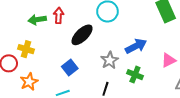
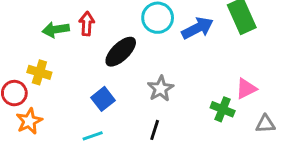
blue arrow: (136, 46) -> (197, 28), moved
green cross: (135, 75) -> (223, 109), moved
orange star: (29, 82) -> (29, 121), moved

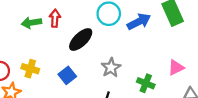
yellow cross: (39, 72) -> (30, 69), moved
green cross: (223, 109) -> (146, 83), moved

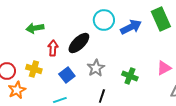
red arrow: (55, 18) -> (53, 48), moved
gray star: (111, 68) -> (96, 68), moved
green cross: (146, 83) -> (130, 76), moved

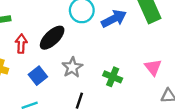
pink triangle: (164, 68) -> (153, 67), turned -42

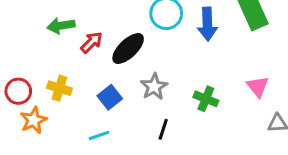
blue arrow: (114, 19) -> (207, 24), turned 115
red arrow: (21, 44) -> (91, 42), moved, turned 42

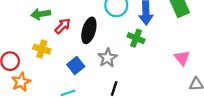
black ellipse: (128, 48) -> (89, 30), turned -30
yellow cross: (59, 88) -> (42, 49), moved
green cross: (206, 99) -> (136, 38), moved

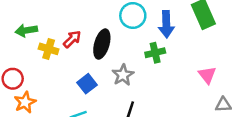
green arrow: (41, 14) -> (26, 30), moved
green cross: (136, 38) -> (155, 53), turned -35
yellow cross: (42, 49) -> (49, 49), moved

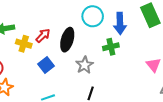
blue square: (87, 84) -> (46, 65), moved

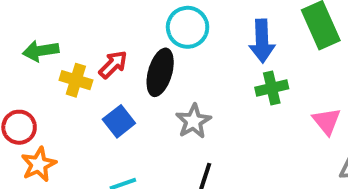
cyan circle: (93, 16) -> (188, 27), moved
green cross: (111, 47) -> (272, 88), moved

